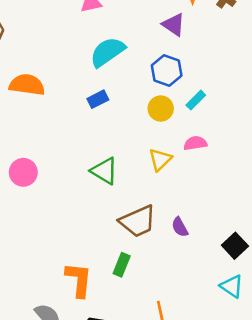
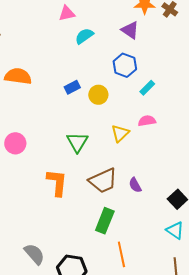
cyan semicircle: (107, 52) -> (84, 36), moved, size x0.7
yellow circle: (161, 109) -> (98, 95), moved
green triangle: (104, 171) -> (77, 142), turned 30
green rectangle: (122, 265) -> (105, 221), moved, size x1.4
orange L-shape: (79, 280) -> (57, 183), moved

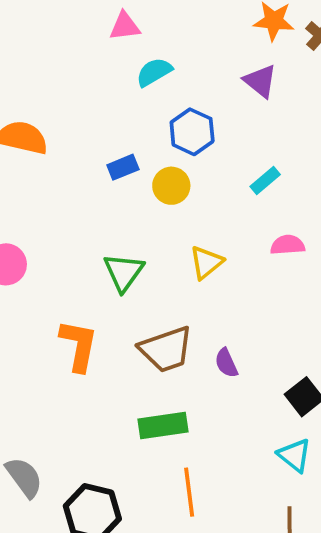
purple triangle: (130, 30) -> (260, 81), moved
blue hexagon: (125, 65) -> (192, 132), moved
pink semicircle: (147, 121) -> (288, 245), moved
green rectangle: (105, 221) -> (163, 425), turned 55

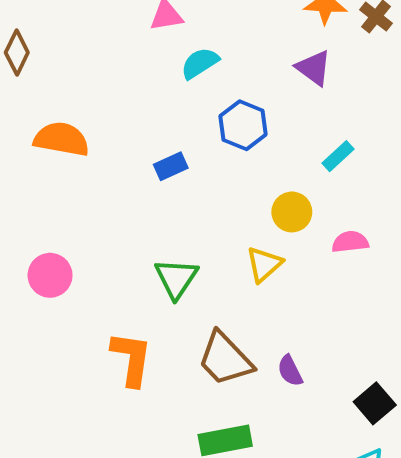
cyan rectangle: (265, 181) -> (338, 156), moved
yellow circle: (171, 186) -> (292, 212), moved
brown trapezoid: (166, 349) -> (225, 359), turned 68

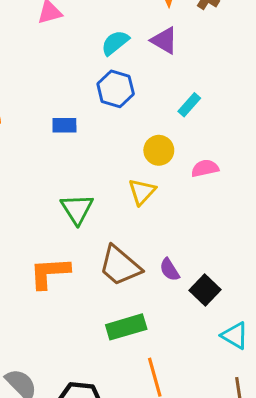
cyan semicircle: (200, 63) -> (115, 43), moved
blue rectangle: (171, 166) -> (64, 125), turned 30
orange L-shape: (131, 359) -> (50, 273), turned -96
black square: (375, 403) -> (205, 290), moved

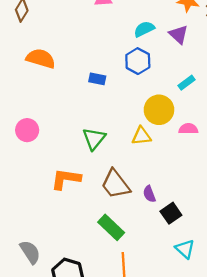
yellow circle: (159, 150) -> (159, 110), size x1.4
yellow triangle: (142, 192) -> (141, 136), turned 30
green rectangle: (126, 327) -> (111, 227), turned 48

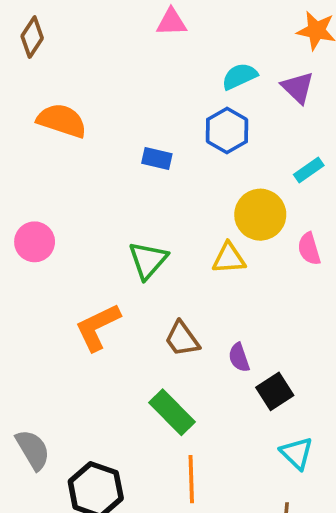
pink semicircle: (188, 129) -> (309, 249), turned -108
orange L-shape: (66, 179) -> (98, 327), turned -36
brown trapezoid: (115, 184) -> (182, 339), size x0.7

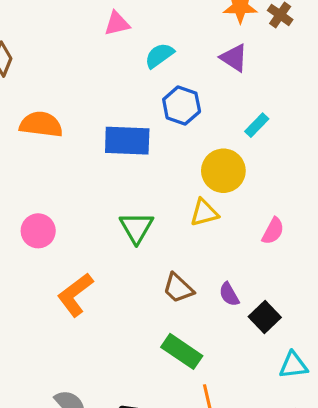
cyan semicircle: (240, 76) -> (159, 55), moved
blue rectangle: (157, 159) -> (127, 141), size x1.8
pink semicircle: (309, 249) -> (273, 231), moved, turned -124
orange L-shape: (98, 327) -> (75, 295), moved
cyan triangle: (297, 453) -> (293, 365), turned -40

